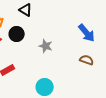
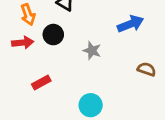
blue arrow: (87, 33) -> (131, 24), moved, turned -72

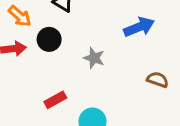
orange arrow: (28, 15) -> (20, 16), turned -30
red rectangle: (41, 83) -> (55, 100), moved

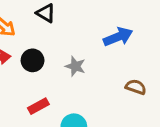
black circle: (49, 39) -> (33, 60), moved

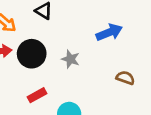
black circle: (33, 60) -> (32, 54), size x1.4

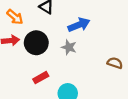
blue arrow: (109, 32) -> (79, 25), moved

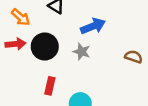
brown semicircle: (115, 63) -> (134, 57), moved
red rectangle: (41, 78) -> (50, 86), turned -48

